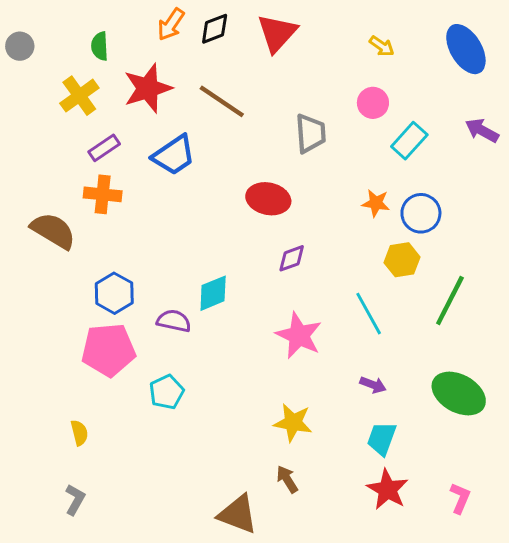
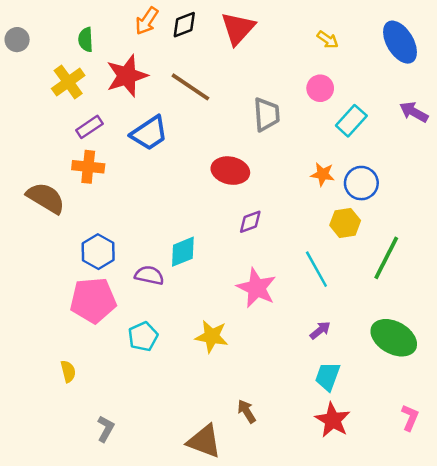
purple arrow: (373, 385) -> (320, 330), turned -60
yellow star: (293, 423) -> (212, 336), moved
pink L-shape: (460, 498) -> (410, 418), moved
gray L-shape: (75, 500) -> (106, 429), moved

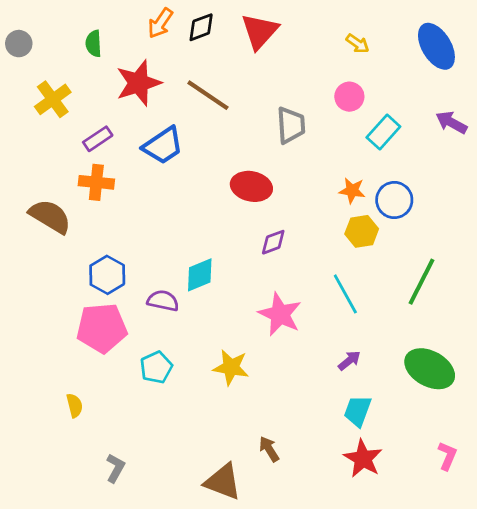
yellow cross: (68, 82) -> (53, 99), moved
yellow hexagon: (345, 223) -> (362, 231), moved

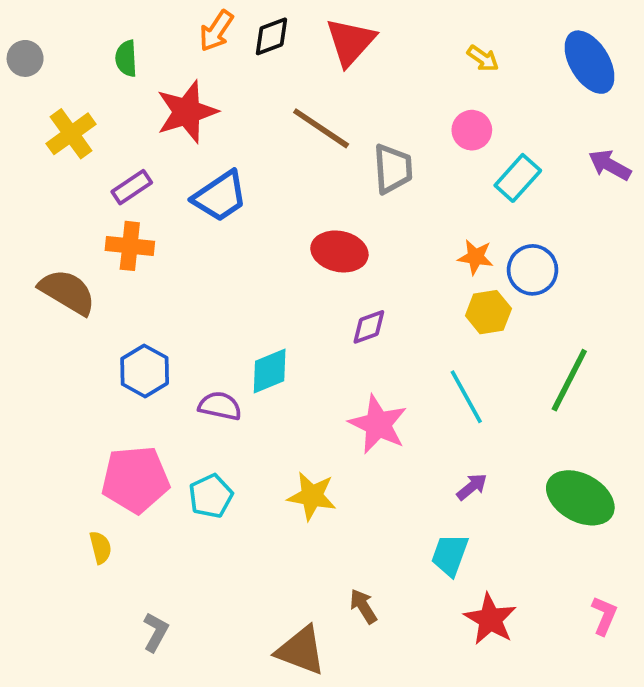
brown line: (208, 95) -> (321, 128), moved
pink pentagon: (102, 328) -> (135, 479), moved
cyan trapezoid: (358, 411) -> (450, 555), moved

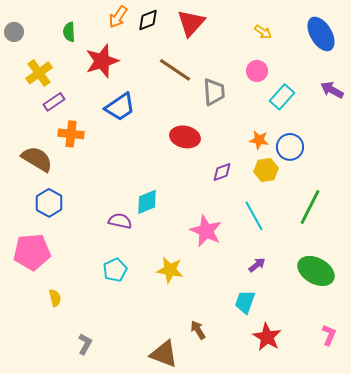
purple rectangle: (132, 187) -> (54, 102), moved
purple diamond: (369, 327) -> (222, 172), moved
blue hexagon: (145, 371) -> (49, 203), moved
pink pentagon: (135, 479) -> (32, 252), moved

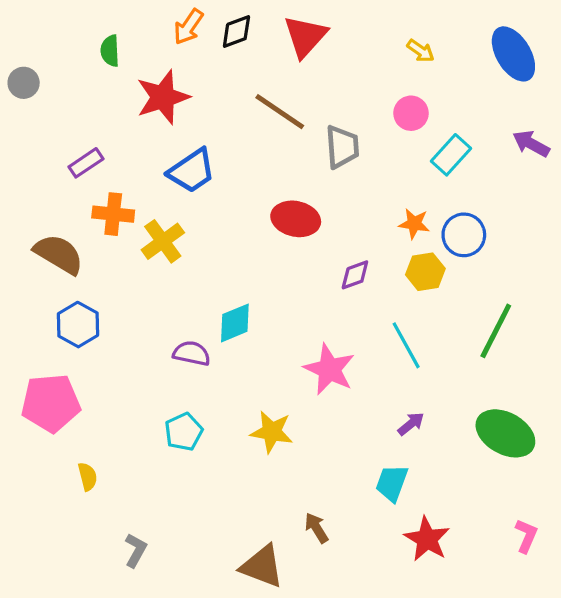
gray circle: (14, 32) -> (24, 83), moved
yellow cross: (39, 73) -> (163, 241), moved

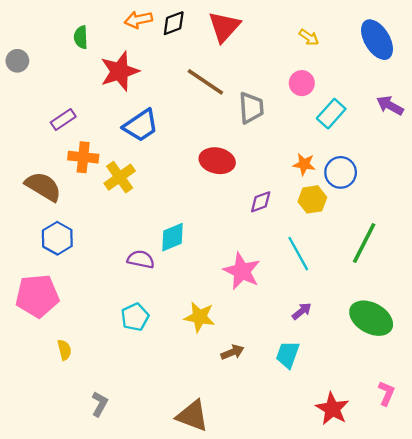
orange arrow: (188, 27) -> (138, 20), turned 44
brown arrow: (317, 528) -> (232, 352), moved, turned 100
red star: (427, 539) -> (332, 409), moved

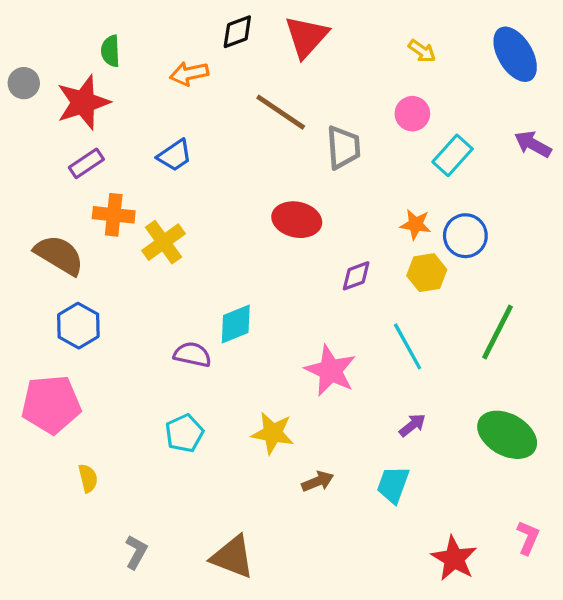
orange arrow: (138, 20) -> (189, 74), moved
red star: (120, 71) -> (83, 102), moved
blue trapezoid: (141, 125) -> (175, 155), moved, size x0.7
brown triangle: (192, 416) -> (233, 557), moved

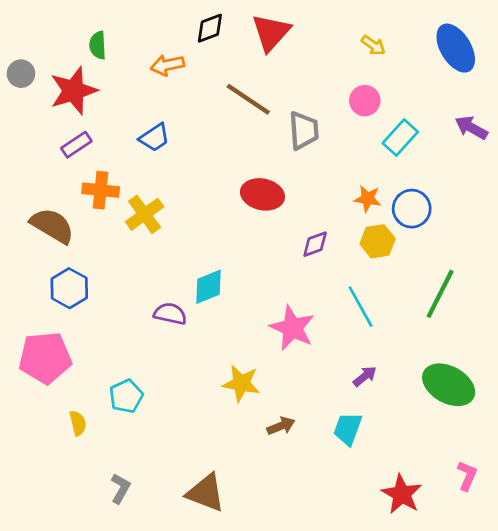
cyan pentagon: (184, 433) -> (126, 396), moved

